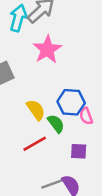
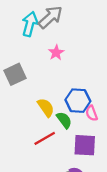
pink star: (47, 49) -> (56, 53), size x0.6
purple square: (79, 151) -> (85, 145), size x1.5

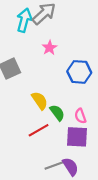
blue hexagon: (78, 101) -> (79, 72), moved
pink semicircle: (92, 113) -> (80, 116), moved

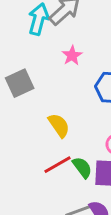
green semicircle: (57, 113) -> (82, 167), moved

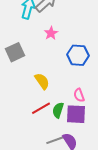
green semicircle: (82, 167) -> (58, 110), turned -126

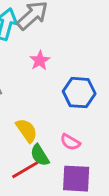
pink semicircle: (79, 95) -> (70, 142), moved, turned -40
green semicircle: (58, 110) -> (40, 155), moved, turned -49

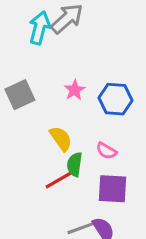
pink star: (40, 60) -> (75, 90), moved
green semicircle: (40, 155) -> (75, 164), turned 40

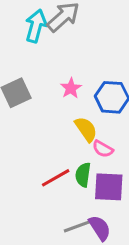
yellow semicircle: (61, 139) -> (86, 129), moved
green semicircle: (75, 164) -> (83, 175), moved

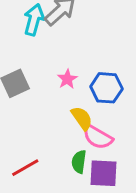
pink semicircle: (103, 149) -> (98, 137), size x1.5
red line: (56, 178) -> (25, 168), moved

